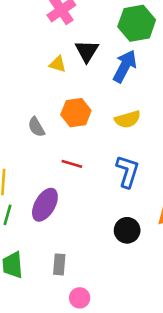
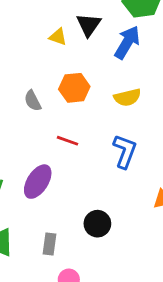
black circle: (127, 230) -> (97, 224), moved

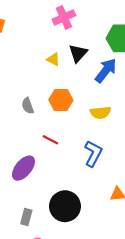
black circle: (97, 224) -> (65, 206), size x1.5

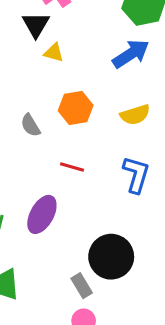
black triangle: (78, 53) -> (36, 25), moved
blue arrow: (106, 70) -> (131, 54), turned 30
gray rectangle: (26, 217) -> (82, 286), moved, turned -35

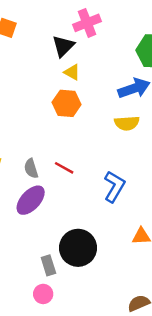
orange hexagon: (76, 108) -> (67, 103), moved
yellow semicircle: (135, 115) -> (127, 123), moved
gray semicircle: (30, 125) -> (31, 168), moved

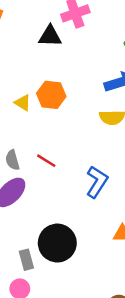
black triangle: (63, 46) -> (50, 36), turned 45
yellow triangle: (72, 72) -> (23, 103), moved

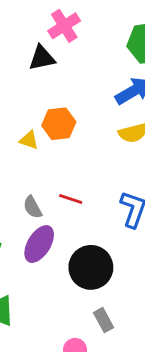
black circle: (57, 243) -> (91, 267), moved
gray rectangle: (26, 260) -> (104, 320), moved

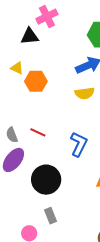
yellow triangle: (29, 140) -> (17, 68), moved

